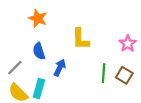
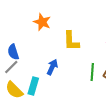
orange star: (38, 18) -> (42, 22), moved
blue semicircle: (39, 51) -> (13, 52), moved

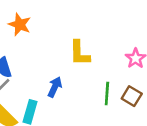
orange star: (42, 22) -> (20, 24), moved

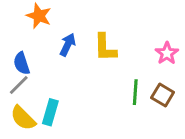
blue arrow: (55, 87) -> (68, 45), moved

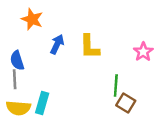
gray line: (19, 85) -> (15, 79), turned -48
brown square: (163, 95) -> (126, 103), moved
yellow semicircle: (23, 118) -> (18, 108), turned -40

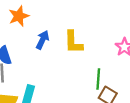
orange star: (32, 19) -> (19, 16), turned 30

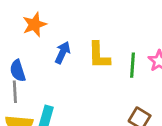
green line: (98, 79) -> (133, 65), moved

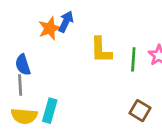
orange star: (34, 25) -> (50, 28), moved
blue arrow: (63, 53) -> (66, 22), moved

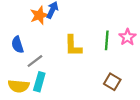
yellow L-shape: (101, 50) -> (73, 46), moved
gray line: (20, 85) -> (35, 61), moved, turned 56

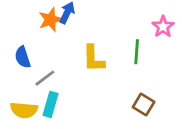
pink star: (127, 37) -> (163, 27), moved

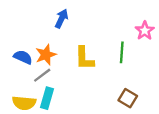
orange star: (50, 20) -> (46, 55), moved
blue semicircle: (23, 57) -> (23, 57), turned 132

